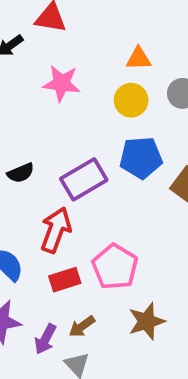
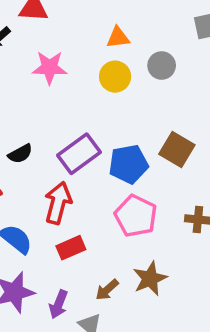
blue pentagon: (141, 158) -> (128, 164), moved
pink pentagon: (115, 267) -> (136, 216), moved
brown arrow: (82, 326) -> (107, 290), moved

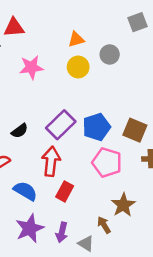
brown square: (177, 150) -> (135, 130), moved
red rectangle: (71, 248) -> (65, 191), turned -30
brown arrow: (107, 290) -> (104, 225), moved, turned 108

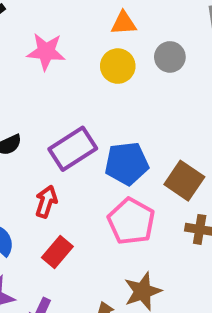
red arrow: (51, 161) -> (46, 202), size x0.7

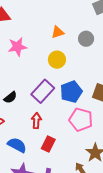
orange triangle: (124, 23) -> (58, 32), moved
gray circle: (170, 57) -> (86, 39), moved
yellow circle: (118, 66) -> (57, 60), moved

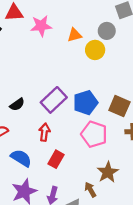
gray circle: (86, 39) -> (107, 31), moved
pink star: (17, 47) -> (41, 26), moved
yellow circle: (57, 60) -> (95, 50), moved

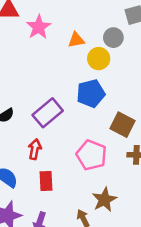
pink star: (41, 26) -> (39, 27), turned -30
blue pentagon: (85, 103) -> (91, 94), moved
red rectangle: (56, 159) -> (46, 181), turned -36

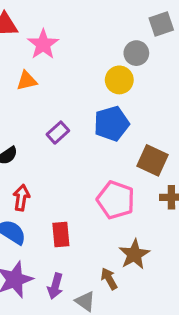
orange triangle: (76, 40) -> (27, 81), moved
purple rectangle: (48, 113) -> (58, 133), moved, size x0.6
red arrow: (35, 149) -> (21, 198), moved

